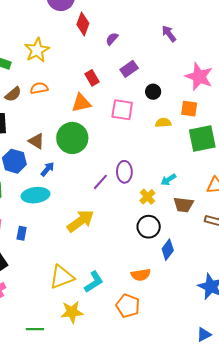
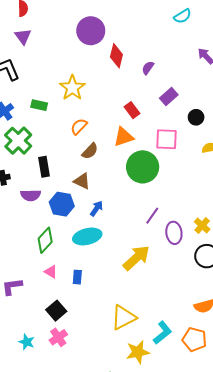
orange semicircle: (39, 88) -> (79, 126), turned -30
brown semicircle: (13, 94) -> (90, 151), moved
green circle: (72, 138) -> (143, 167), moved
purple ellipse: (124, 172) -> (174, 233), moved
cyan L-shape: (94, 282) -> (162, 333), moved

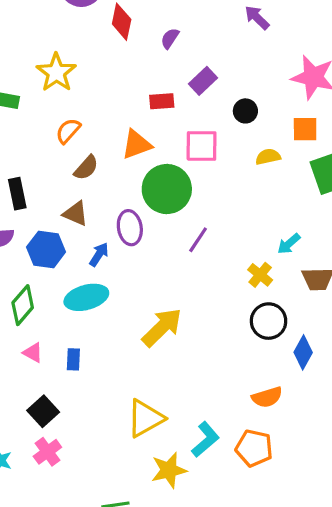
red rectangle: (132, 110) -> (162, 101), moved, turned -56
purple line: (152, 216) -> (198, 240), moved
purple ellipse: (174, 233) -> (130, 228), moved

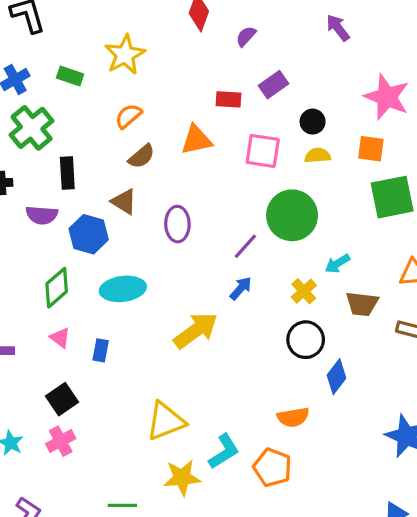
yellow semicircle: (268, 157) -> (318, 155), moved
green circle: (167, 189) -> (292, 215), moved
blue arrow: (99, 254) -> (241, 288), moved

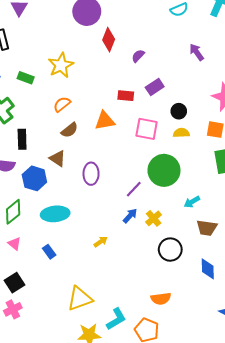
yellow cross: (304, 291) -> (154, 218), moved
yellow arrow: (196, 331) -> (101, 242), size x0.5
blue rectangle: (101, 350) -> (49, 252), moved, turned -48
blue diamond: (337, 377) -> (208, 269), moved, turned -40

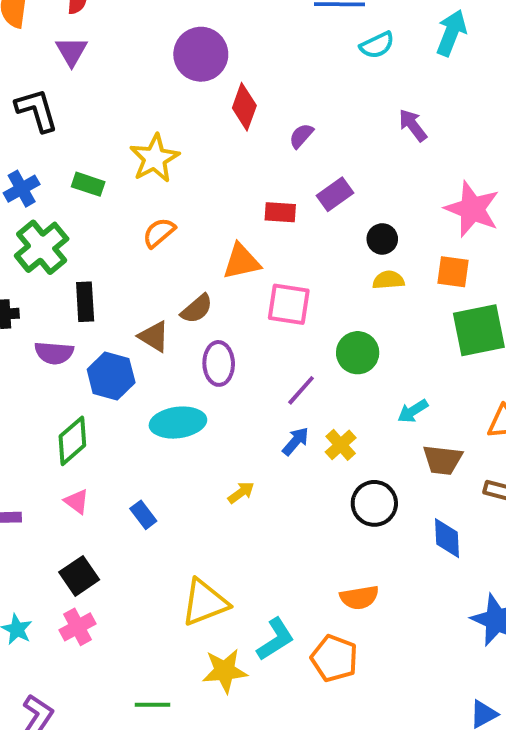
pink square: (147, 129) -> (289, 304), moved
brown semicircle: (70, 130) -> (197, 309), moved
green circle: (164, 170) -> (358, 353), size x0.7
cyan ellipse: (55, 214) -> (178, 423), moved

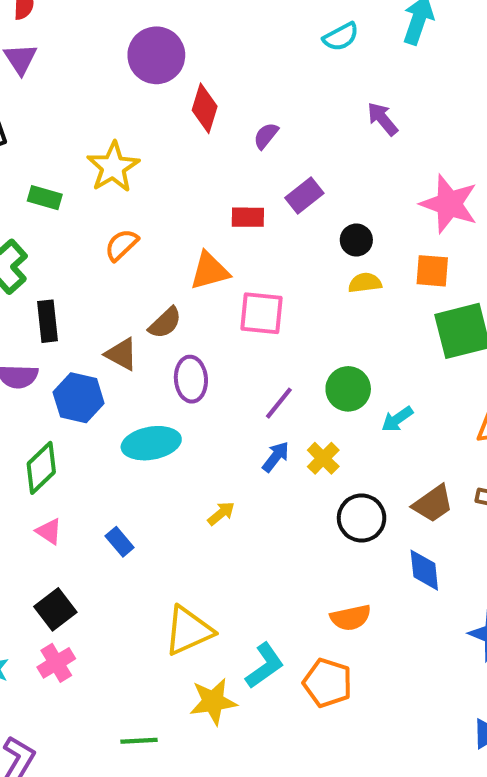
green circle: (358, 353) -> (348, 389), moved
brown trapezoid: (443, 460) -> (433, 504), moved, turned -39
blue diamond: (447, 538) -> (424, 570), moved

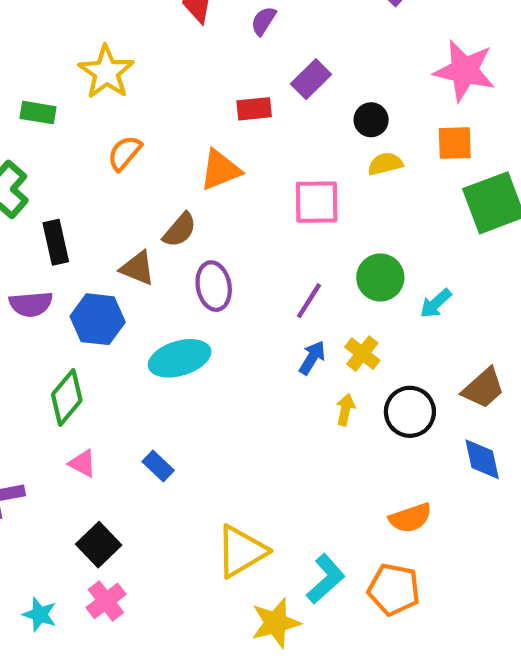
pink square: (261, 313) -> (317, 202), moved
yellow arrow: (221, 513) -> (345, 410), moved, turned -32

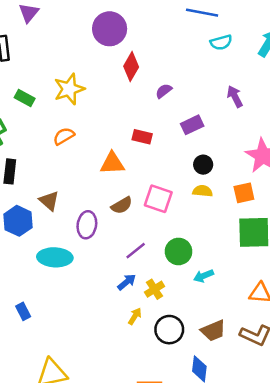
purple rectangle: (311, 79) -> (192, 125), moved
orange square: (455, 143) -> (244, 193), turned -30
brown semicircle: (180, 230) -> (122, 205), moved

